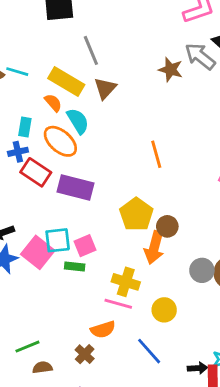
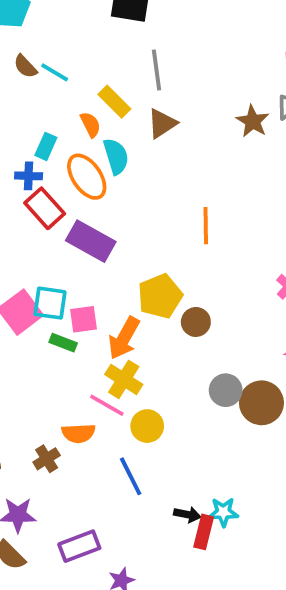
yellow rectangle: (66, 81) -> (114, 102), size x0.7
orange arrow: (154, 248) -> (124, 338), moved
yellow circle: (164, 310) -> (147, 426), moved

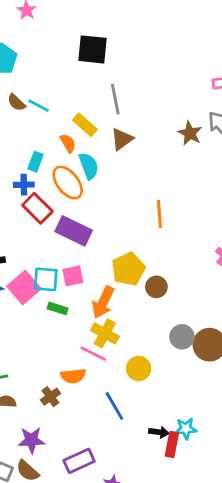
pink square: (83, 319) -> (73, 276), moved
yellow circle: (147, 426) -> (139, 369), moved

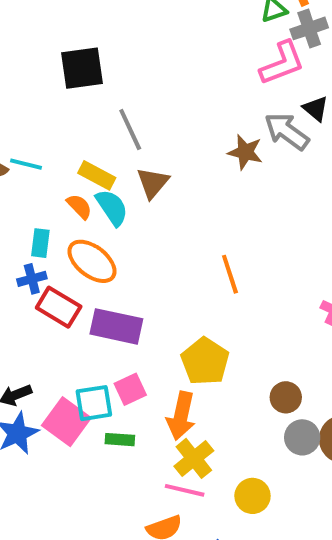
cyan semicircle: (89, 166) -> (112, 207), moved
brown circle: (156, 287) -> (286, 397), moved
yellow cross: (105, 333) -> (194, 458), turned 36

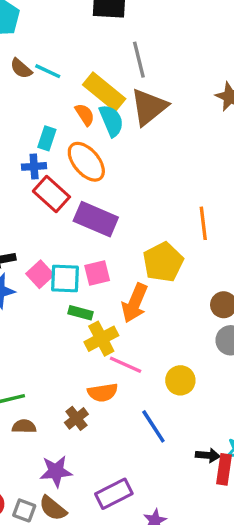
yellow rectangle: (97, 175) -> (104, 92), size x1.4
brown triangle: (153, 183) -> (149, 107), size x1.4
orange line: (230, 274) -> (203, 223), moved
pink square: (66, 422) -> (40, 274), moved, size x0.7
yellow cross: (194, 458) -> (101, 339), moved

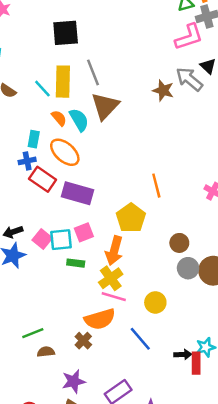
cyan line: (48, 71) -> (42, 89), moved, turned 30
yellow rectangle: (104, 92) -> (63, 82), moved, turned 60
yellow cross: (101, 339) -> (111, 278), moved
orange semicircle: (103, 392) -> (100, 319), size x1.4

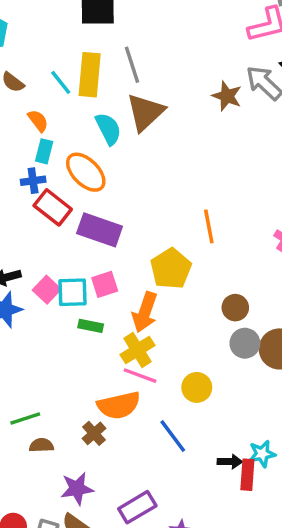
orange semicircle: (59, 118) -> (38, 121), moved

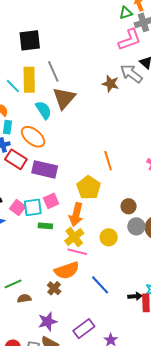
yellow circle: (197, 387) -> (109, 237), moved

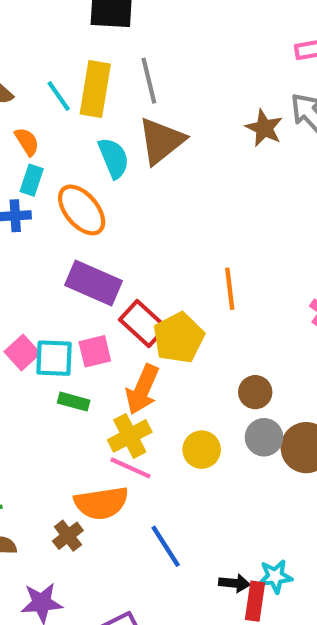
red rectangle: (16, 159) -> (143, 323), moved

